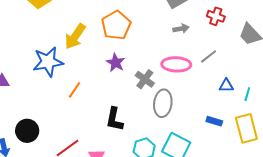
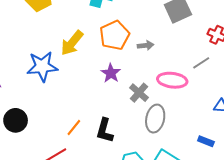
gray arrow: (181, 29) -> (146, 45), moved
gray line: (209, 56) -> (201, 63), moved
orange line: (75, 90) -> (74, 127), moved
black circle: (27, 131) -> (16, 120), moved

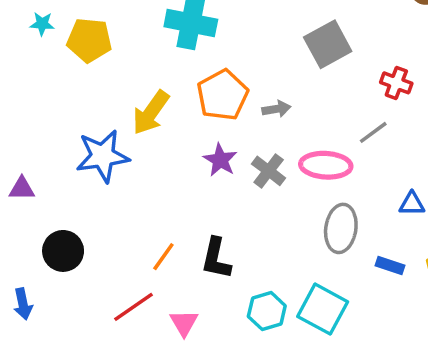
gray cross: (139, 93) -> (269, 171), moved
gray ellipse: (155, 119) -> (341, 228), moved

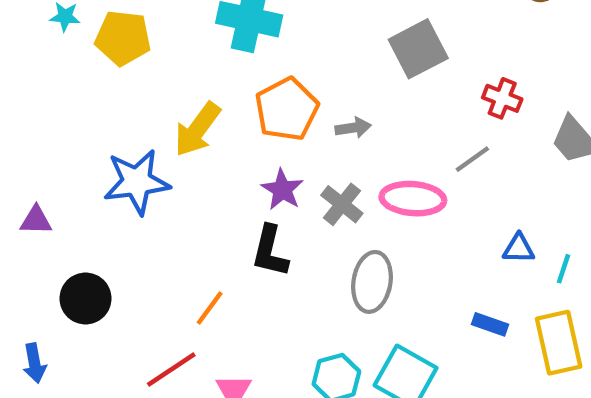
gray ellipse: (341, 228) -> (372, 282), moved
black L-shape: (216, 258) -> (270, 251), moved

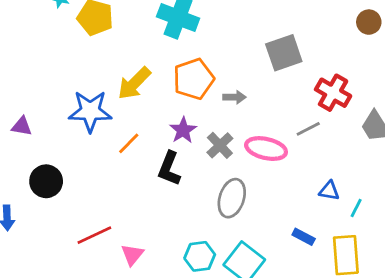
red cross: (502, 98) -> (333, 93), size x1.4
orange line: (210, 308) -> (129, 143), moved

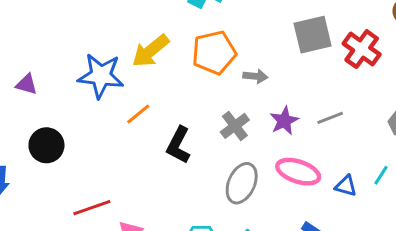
red cross: (333, 93) -> (362, 49), moved
purple star: (183, 130) -> (284, 121), moved
pink ellipse: (266, 149) -> (298, 172), moved
cyan line: (356, 208) -> (381, 175), moved

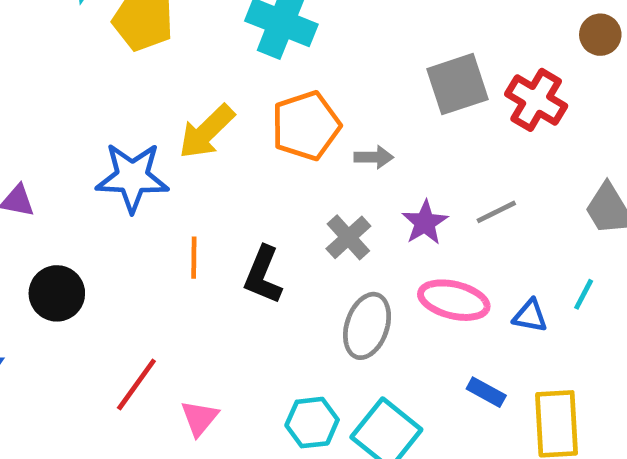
orange line: (138, 114) -> (194, 258), moved, turned -45
red line: (92, 208) -> (136, 385), turned -30

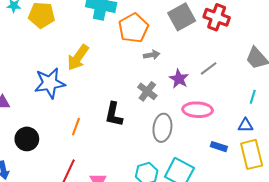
orange pentagon: (306, 126) -> (133, 28), moved
orange line: (194, 258) -> (76, 127), moved, turned 30
blue triangle: (530, 316) -> (245, 125), moved

